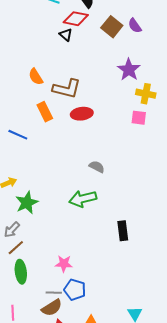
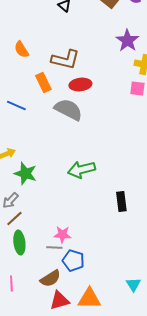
orange semicircle: (36, 77) -> (21, 50), moved
gray semicircle: (97, 167) -> (68, 110), moved, size x1.8
green star: (27, 203) -> (25, 174), turned -30
gray line: (54, 293) -> (54, 248), moved

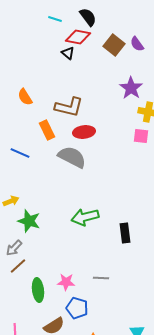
black rectangle: (121, 202) -> (125, 233), moved
green ellipse: (19, 242) -> (38, 290), moved
gray line: (54, 248) -> (101, 278), moved

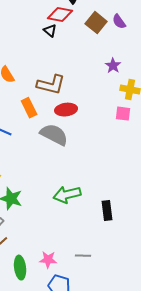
purple star: (131, 88) -> (113, 66), size x0.7

